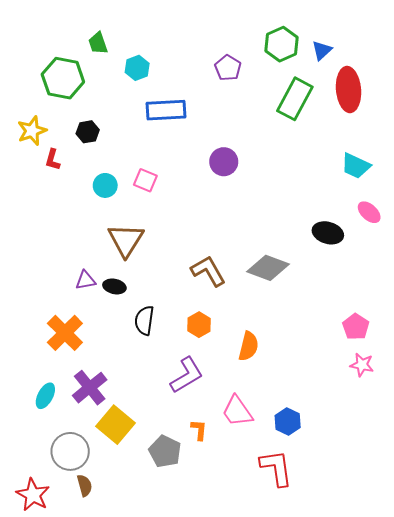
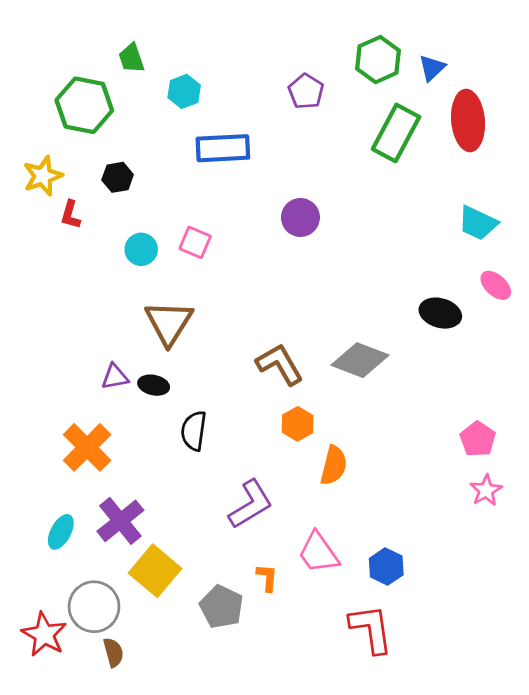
orange hexagon: (199, 325) -> (298, 424), moved
pink star: (362, 365) -> (486, 490), turned 30
red star: (33, 495) -> (44, 634), moved

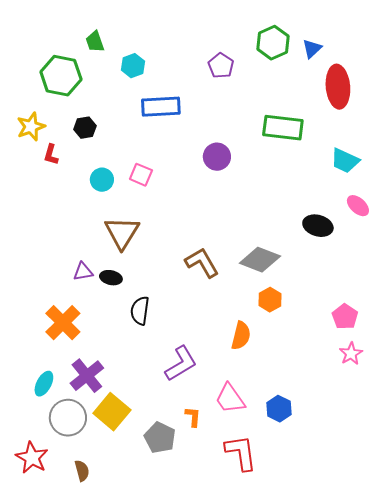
green rectangle: (396, 133) -> (283, 128), moved, turned 69
orange hexagon: (298, 424) -> (270, 300), moved
gray circle: (94, 607) -> (68, 418), moved
red L-shape: (371, 629) -> (241, 453), moved

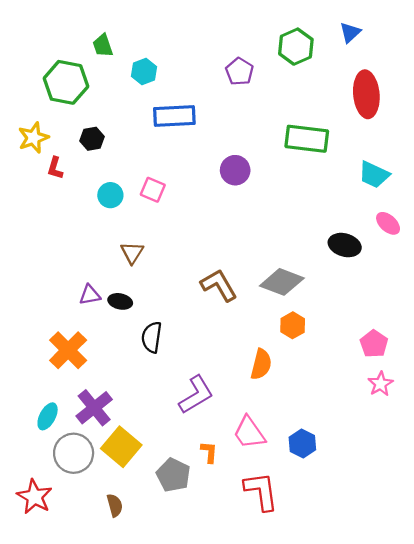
blue triangle: (312, 49) -> (350, 32), moved
brown triangle: (122, 233) -> (132, 253), size x0.6
brown semicircle: (82, 471) -> (115, 505), moved

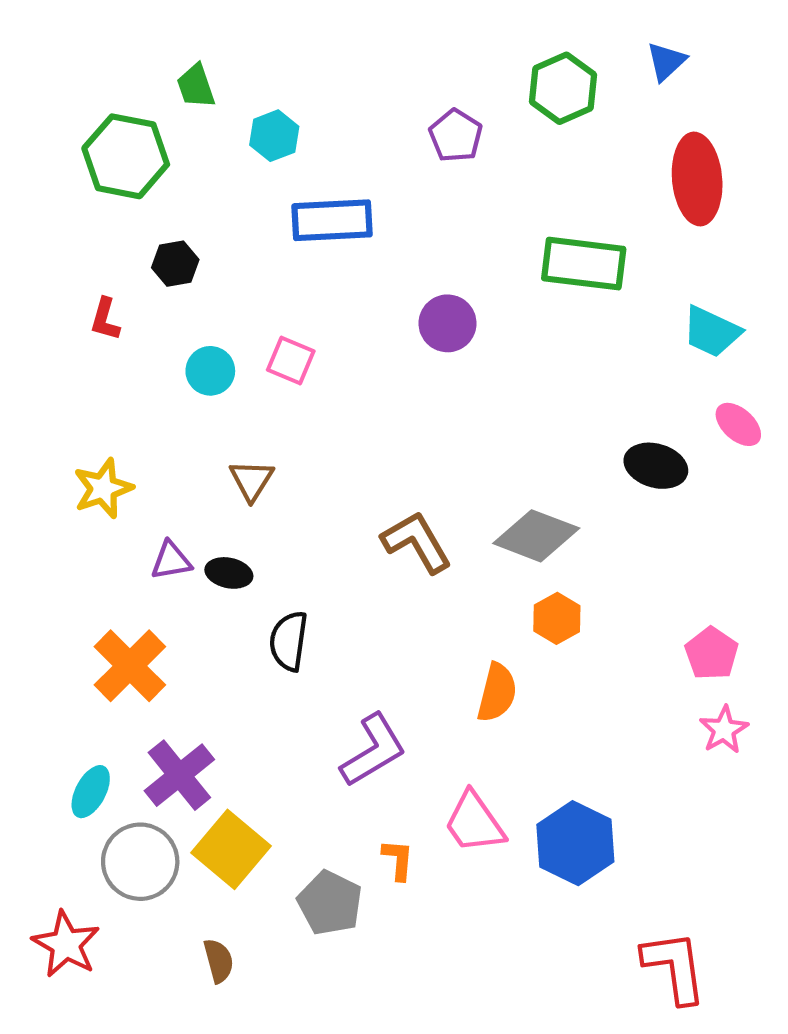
yellow star: (33, 138) -> (103, 488), moved
blue hexagon: (302, 443) -> (575, 843), size x1.5
red L-shape: (261, 491) -> (674, 967), moved

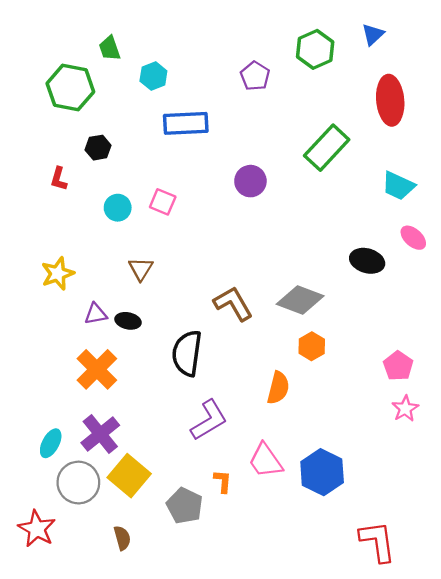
green rectangle: (584, 264) -> (327, 148), turned -54
black semicircle: (289, 641) -> (187, 353), moved, size x1.4
orange cross: (130, 666) -> (97, 369), moved

